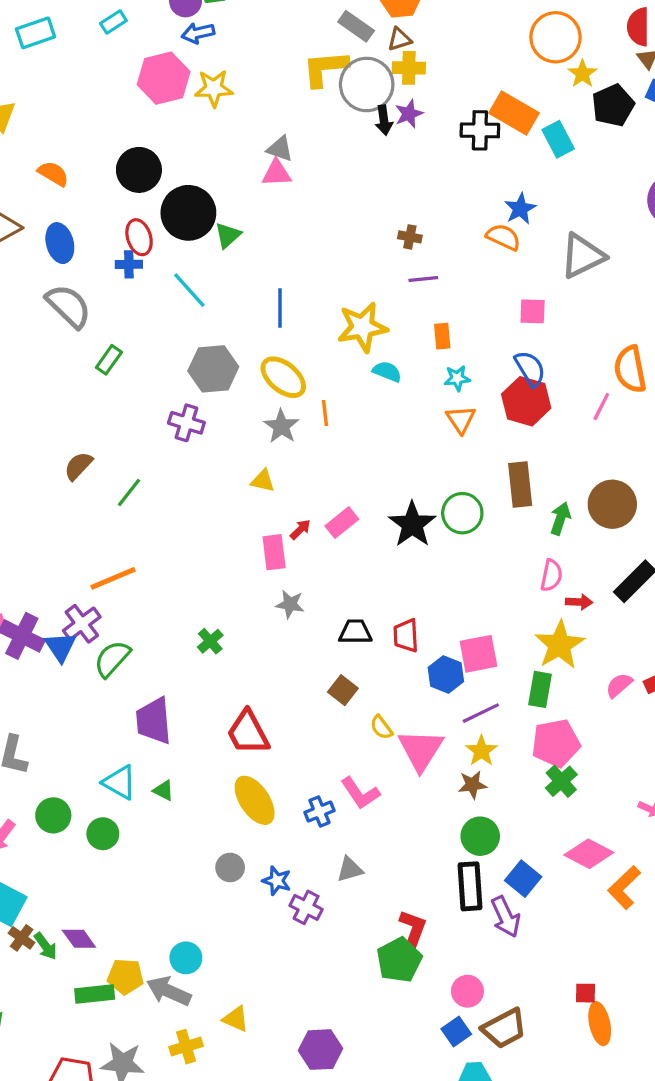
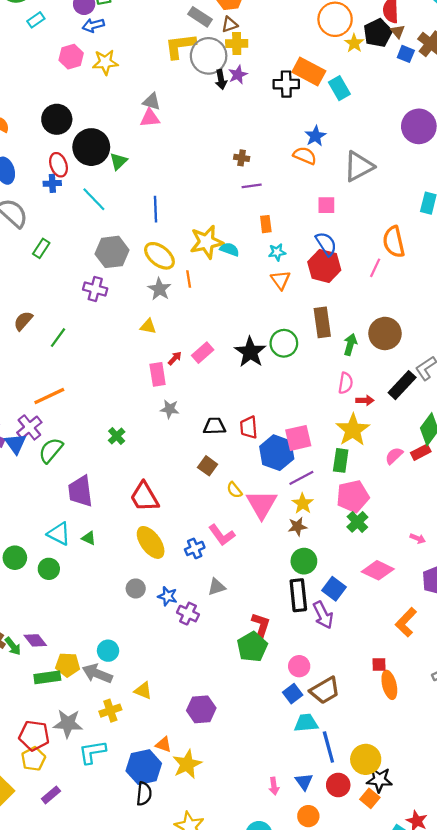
pink hexagon: (164, 78) -> (71, 57), size x0.7
black pentagon: (613, 105) -> (378, 33), moved
yellow star: (362, 327) -> (206, 242), moved
blue hexagon: (446, 674) -> (277, 453), size x1.4
orange L-shape: (624, 888) -> (406, 622), moved

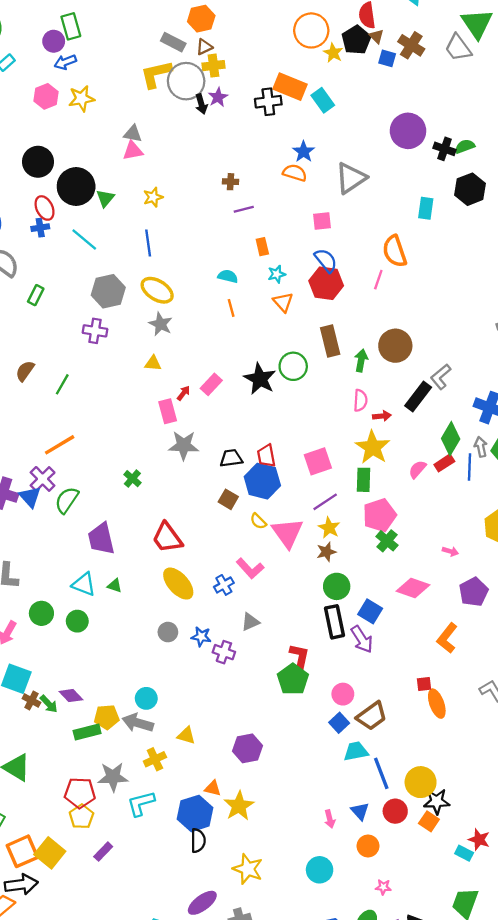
yellow star: (206, 242) -> (153, 197), moved, size x0.6
orange line: (189, 279) -> (231, 308), moved
gray star: (170, 409) -> (184, 445), size x1.5
blue hexagon: (277, 453) -> (262, 481), moved

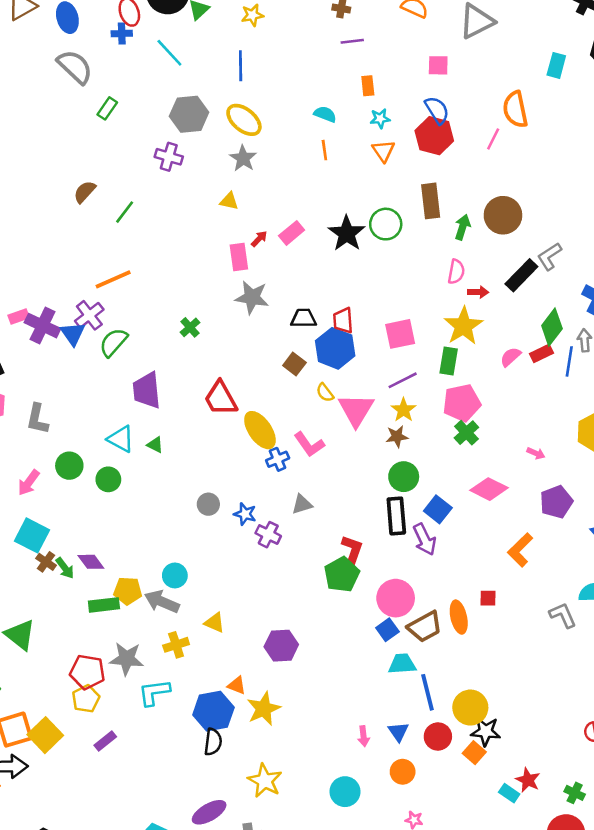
yellow ellipse: (178, 584) -> (260, 430), moved
pink circle: (343, 694) -> (396, 598), size x1.5
orange ellipse: (437, 704) -> (459, 617), moved

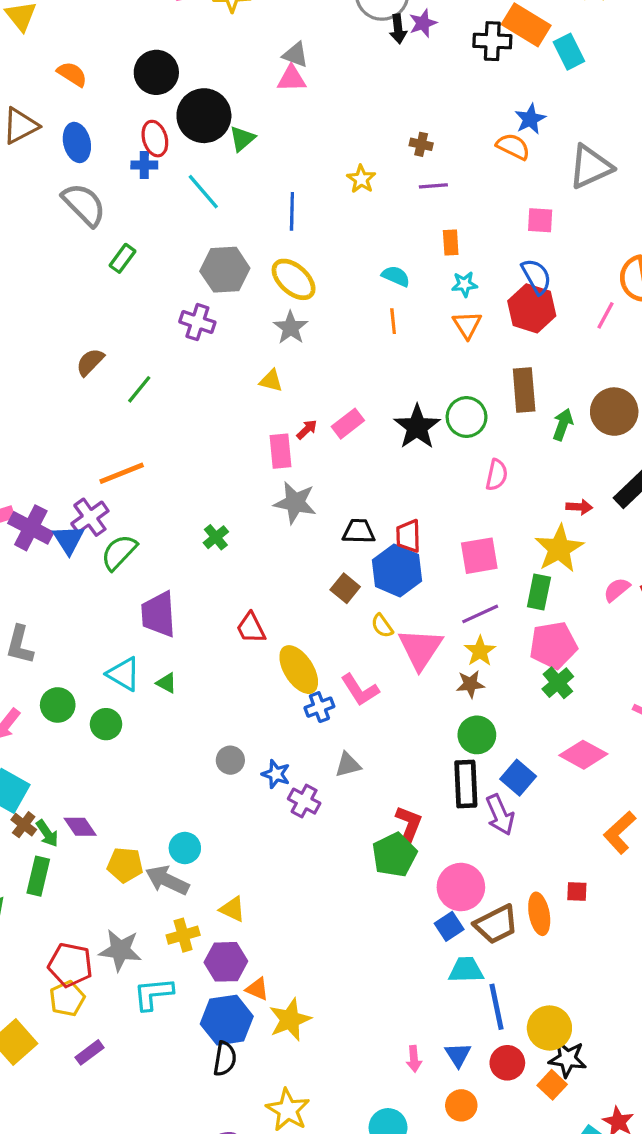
yellow star: (252, 15) -> (361, 179), moved, turned -30
pink semicircle: (456, 272) -> (497, 475), moved
red trapezoid: (221, 398) -> (251, 628), size x0.7
green rectangle: (104, 605) -> (38, 876), moved, turned -72
purple hexagon: (281, 646) -> (226, 962), moved

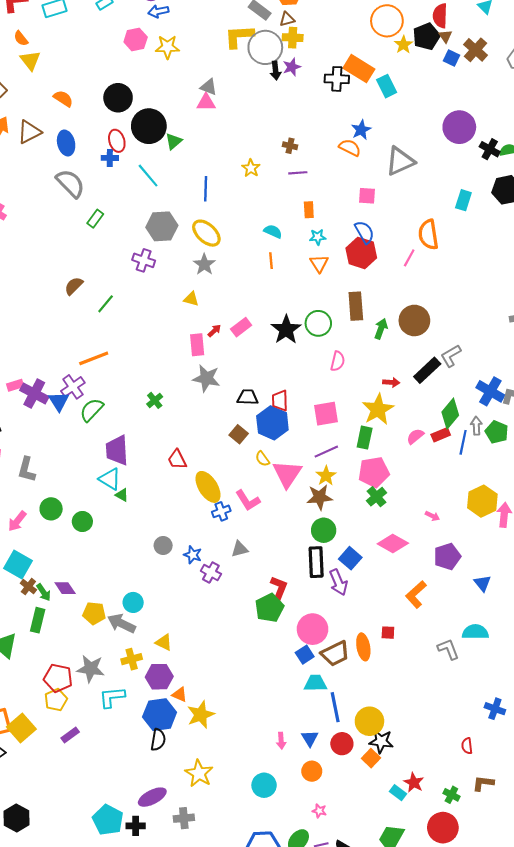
cyan triangle: (124, 674) -> (110, 479), moved
brown star: (470, 684) -> (320, 497), size x1.4

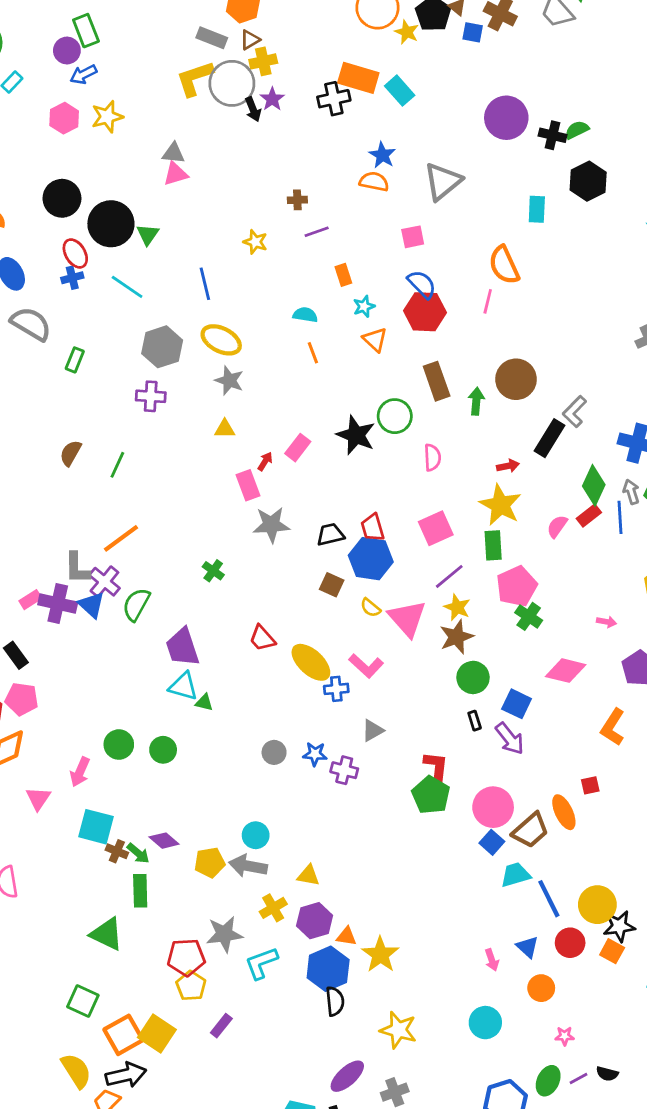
gray L-shape: (27, 470) -> (77, 568), moved
blue cross: (221, 511) -> (336, 689), turned 30
black rectangle: (316, 562) -> (475, 721), size x0.5

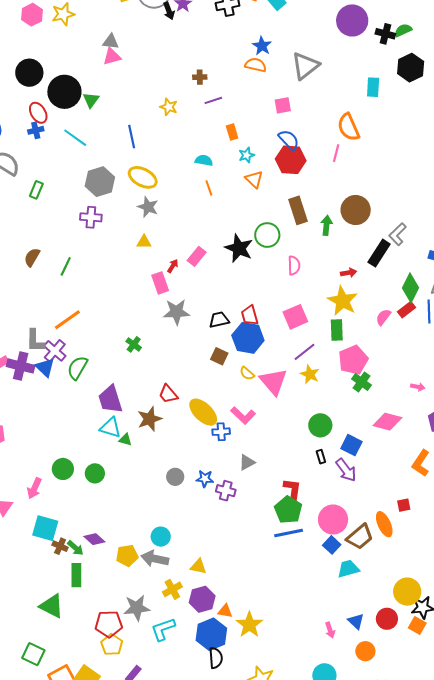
brown star: (456, 637) -> (150, 419), moved
blue line: (549, 899) -> (289, 533), moved, turned -76

